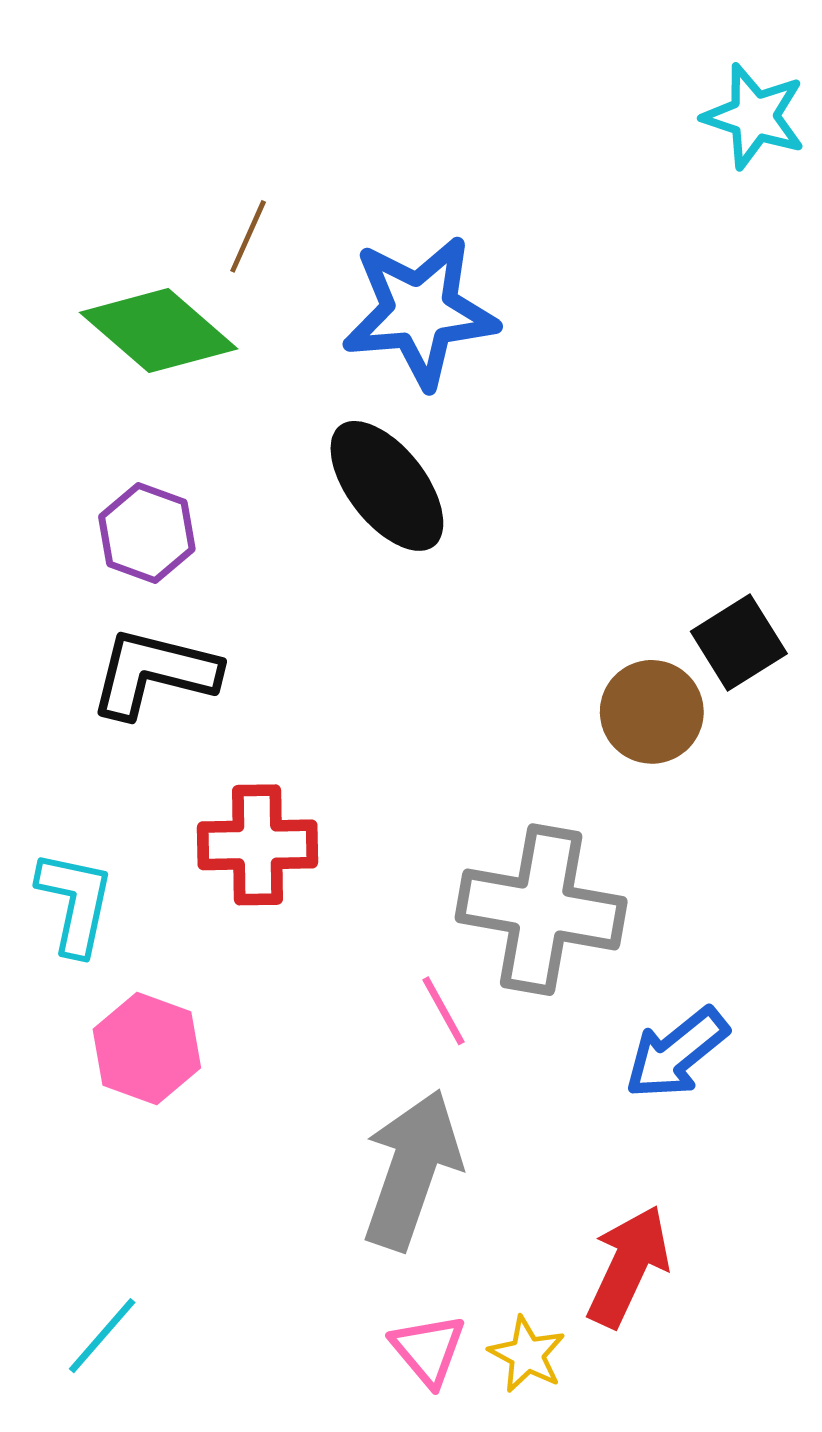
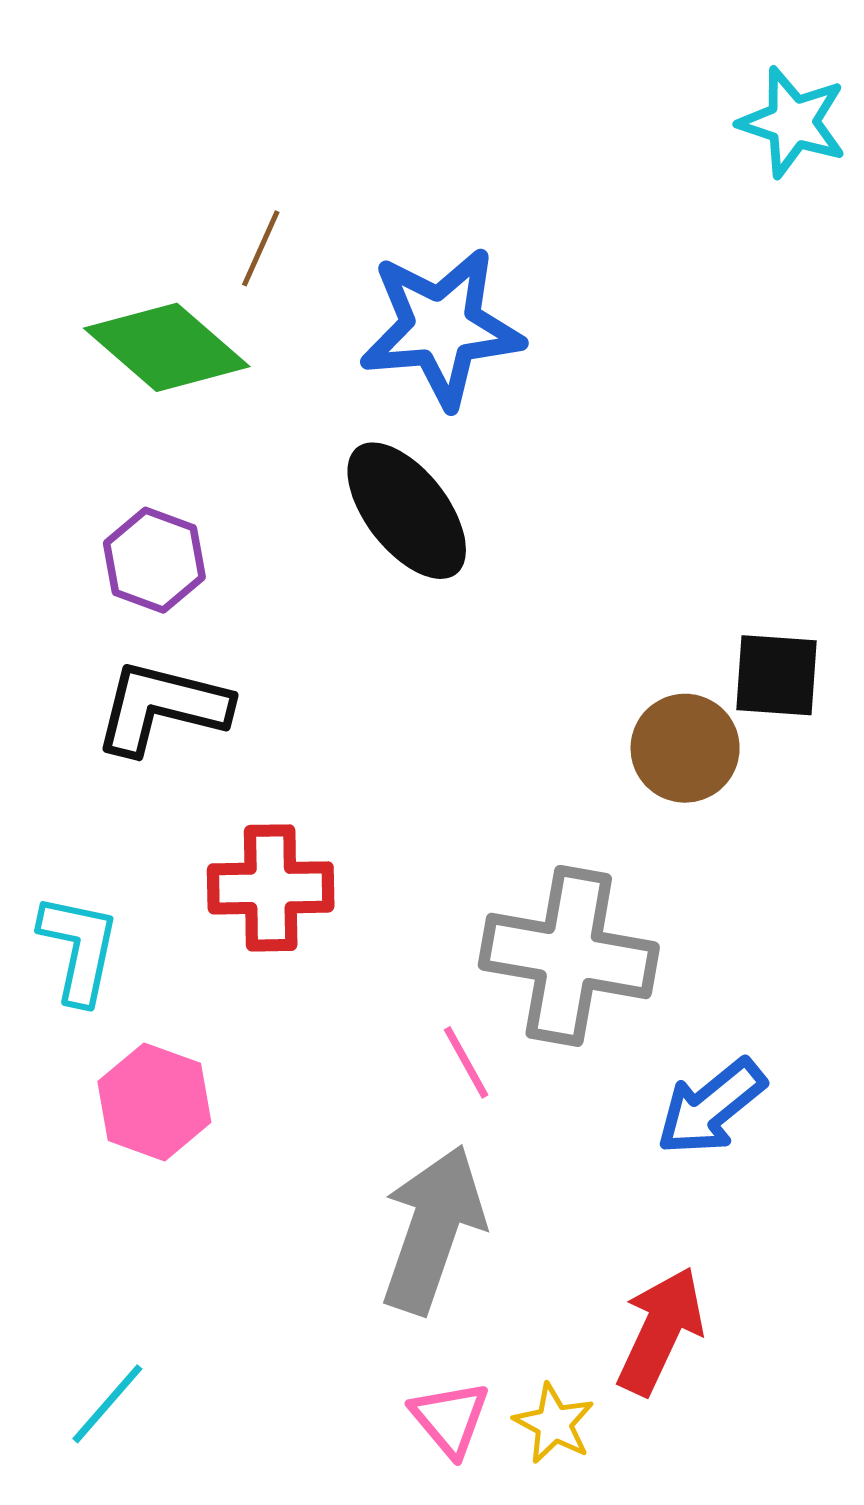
black square: (739, 642) -> (777, 675), turned 36

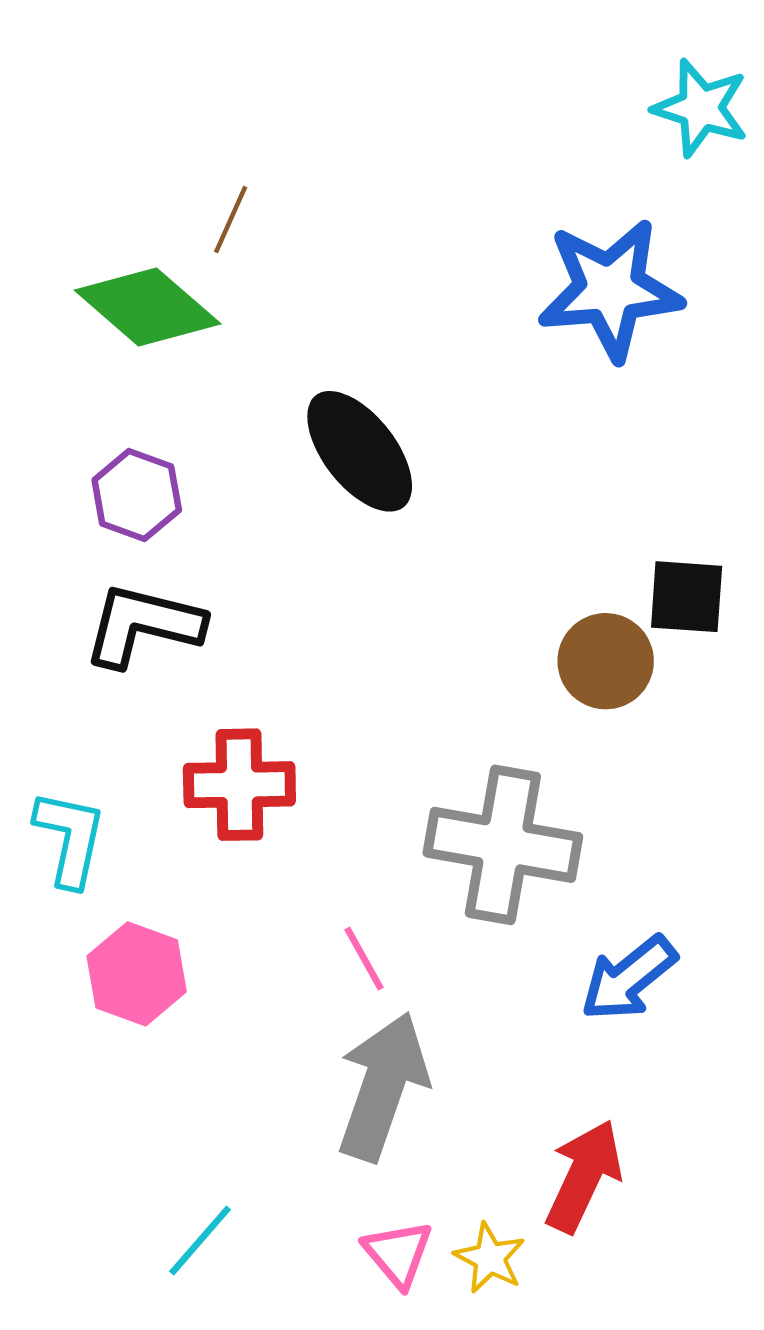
blue star: (441, 328) -> (610, 289), moved
pink line: (466, 1062) -> (364, 959), moved
cyan line: (107, 1404) -> (200, 1241), moved

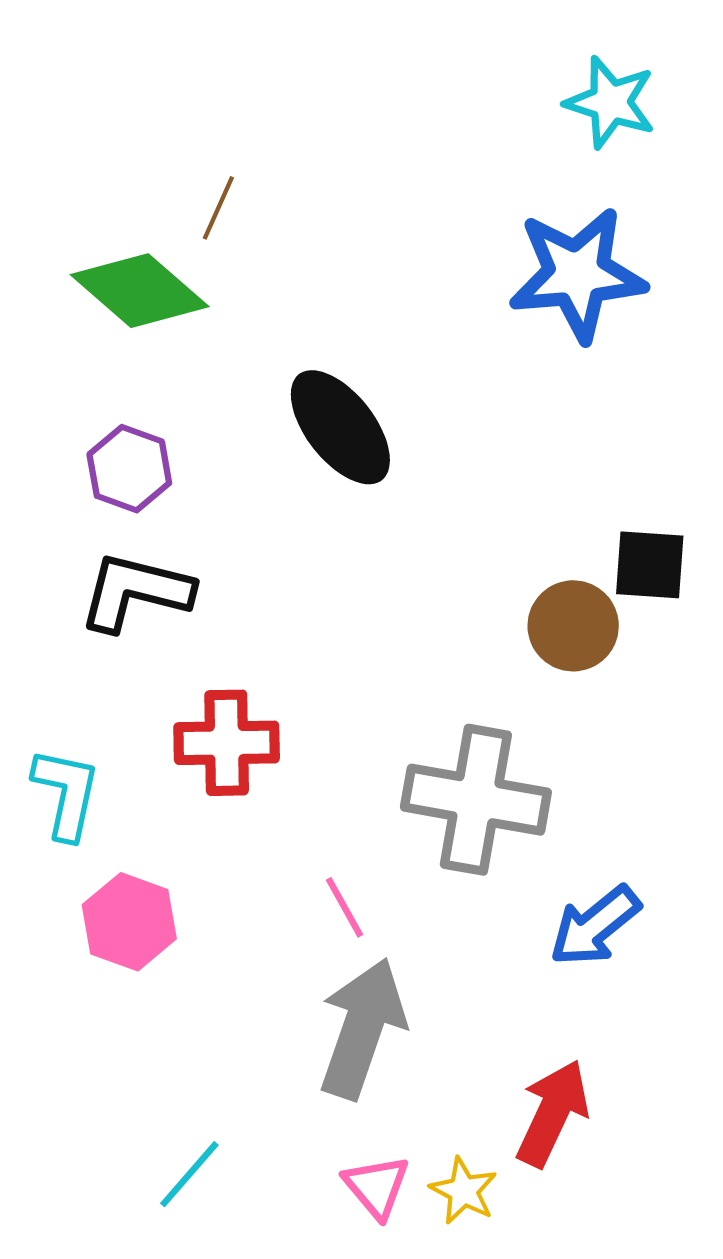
cyan star: (701, 108) -> (610, 102), moved

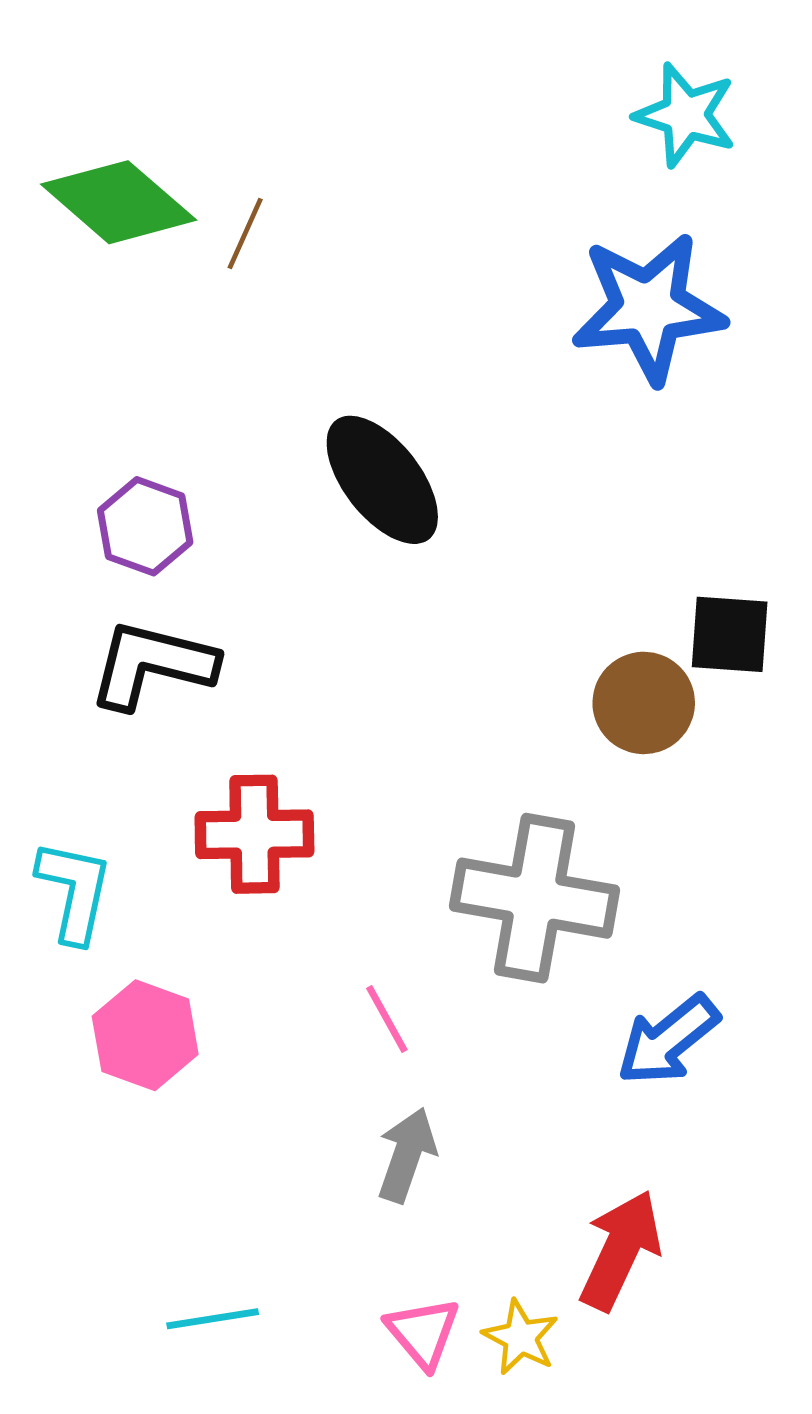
green diamond: (140, 291) -> (119, 202), moved
gray arrow: (362, 1028) -> (407, 1155), size x0.6
cyan line: (189, 1174) -> (213, 1319), turned 40

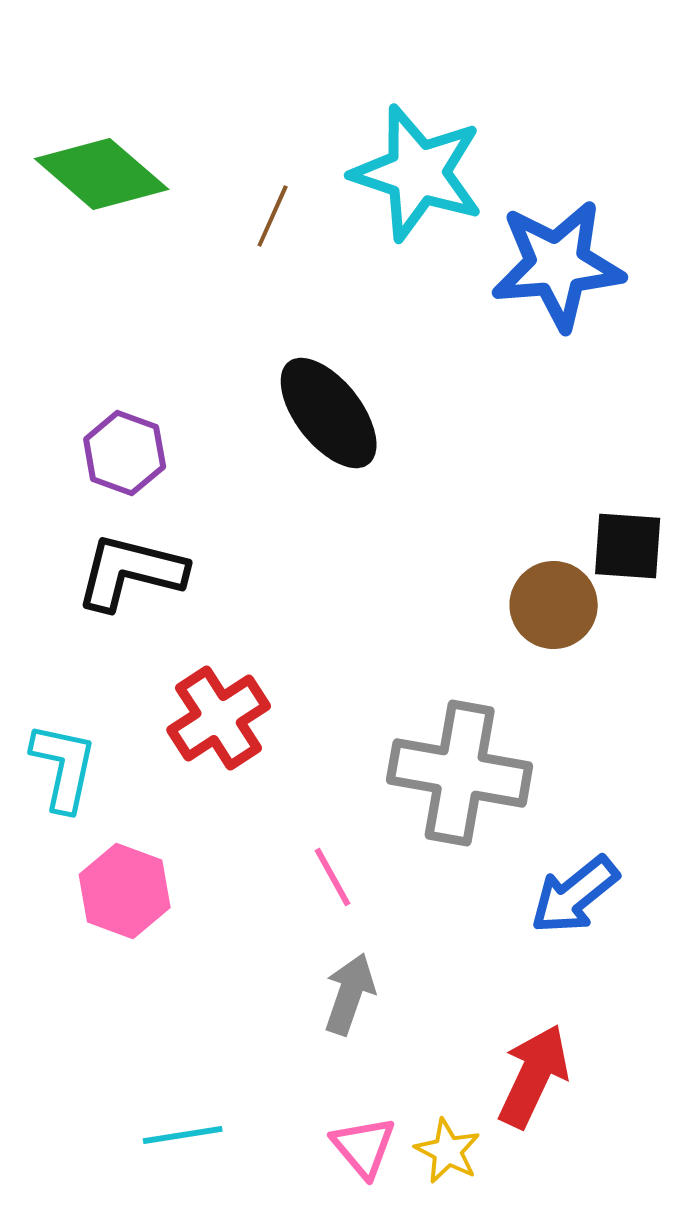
cyan star: (686, 115) -> (418, 173), moved, size x1.5
brown line: (245, 234) -> (273, 216), moved
red cross: (254, 834) -> (219, 718), turned -32

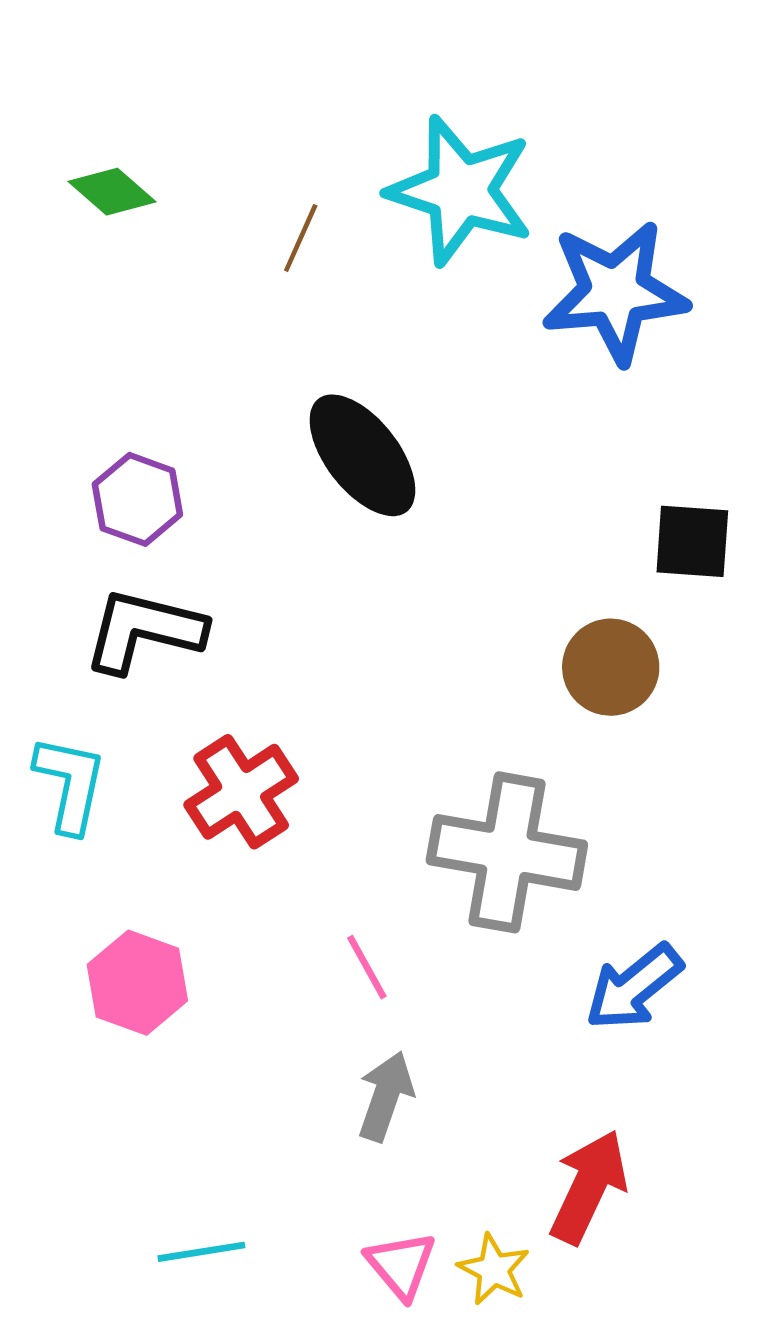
green diamond: (102, 174) -> (112, 192), size x0.6
black square: (628, 546) -> (692, 541), moved
cyan L-shape: (64, 767) -> (70, 784), moved

